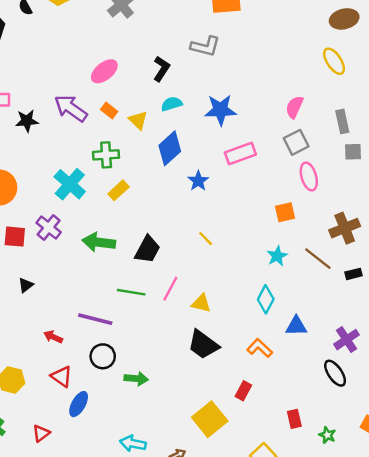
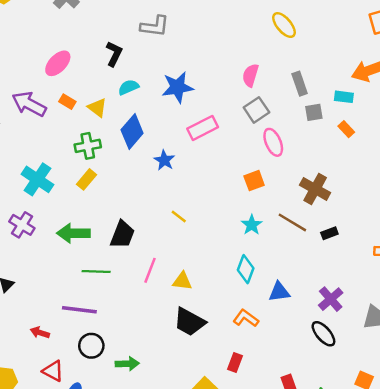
green cross: (106, 155) -> (88, 146), moved
brown cross: (345, 228) -> (315, 189), turned -32
green line: (131, 292) -> (96, 272), moved

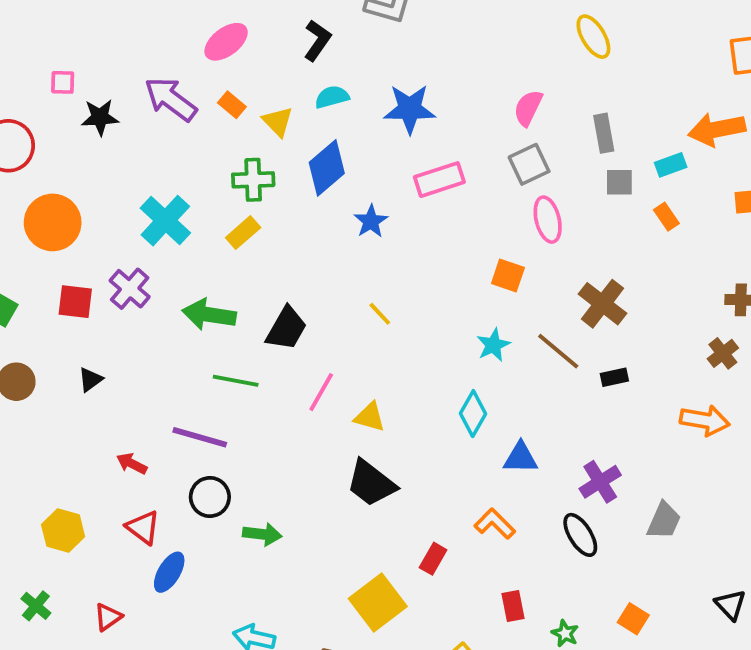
cyan rectangle: (344, 97) -> (671, 165), turned -36
orange square: (254, 181) -> (508, 275), turned 30
orange L-shape: (246, 318) -> (495, 524), moved

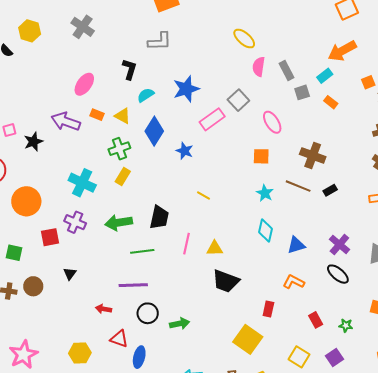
yellow ellipse: (593, 37) -> (244, 39), moved
pink semicircle: (528, 108) -> (259, 67), moved
gray square: (529, 164) -> (238, 100), moved

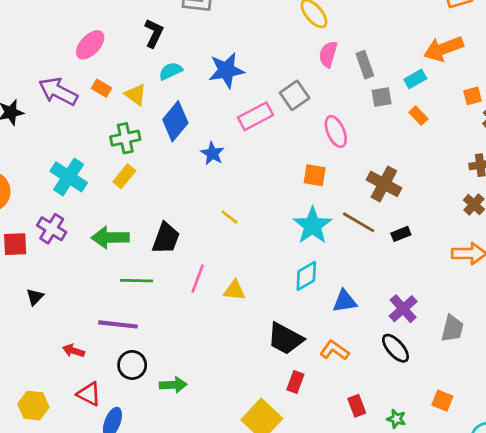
cyan star: (265, 193) -> (312, 226), size x1.6
cyan diamond: (265, 230) -> (306, 276), turned 40
black trapezoid: (226, 281) -> (285, 339), moved

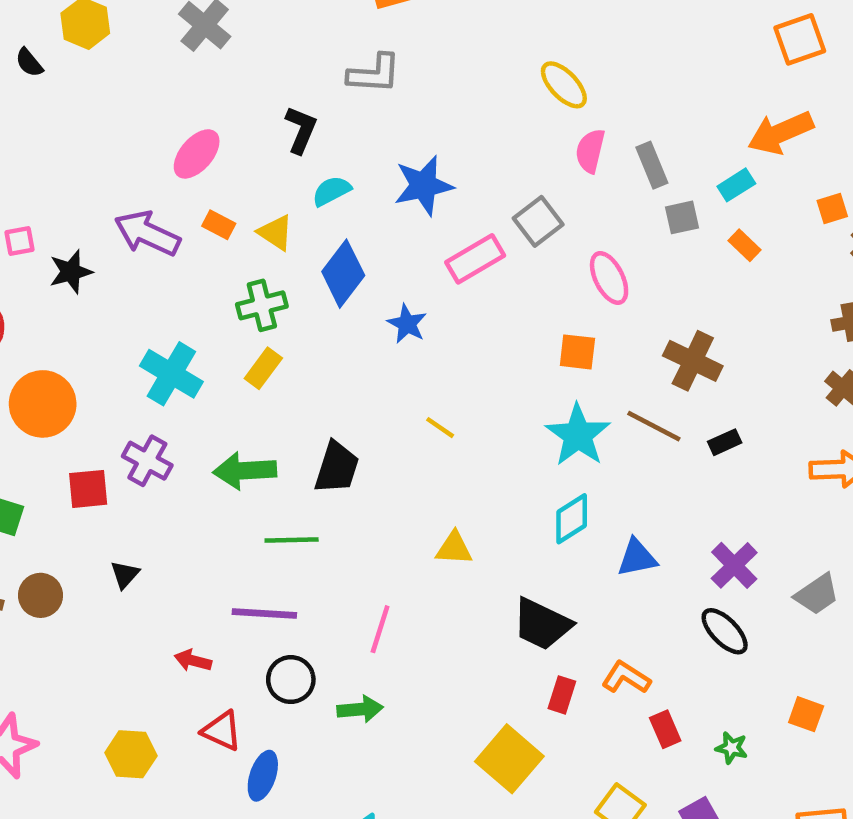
pink line: (198, 279) -> (380, 629), moved
gray trapezoid: (452, 328) -> (817, 594), turned 44
orange L-shape: (334, 350) -> (626, 678), moved

